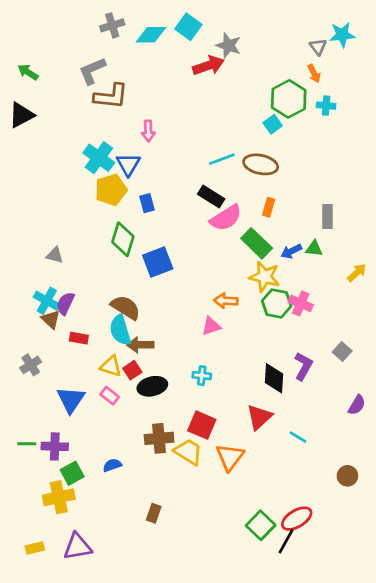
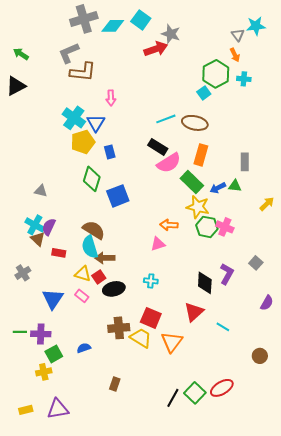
gray cross: (112, 25) -> (84, 19), size x1.5
orange rectangle: (269, 207) -> (201, 155), size x1.5
yellow cross: (59, 497) -> (44, 372), size x0.7
black line: (286, 541) -> (173, 398), moved

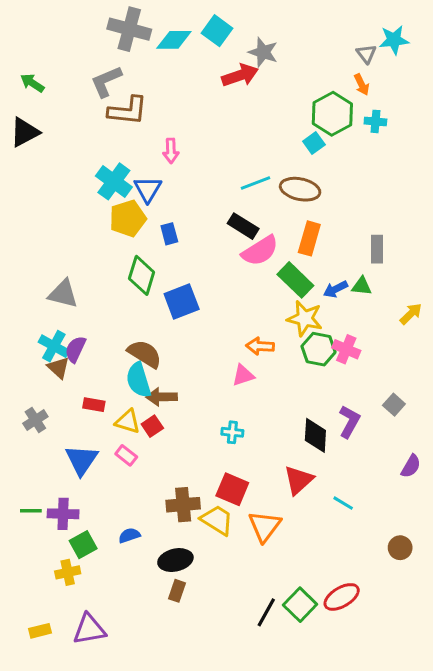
gray cross: (84, 19) -> (129, 29), turned 32
gray triangle: (41, 191) -> (63, 294), size x1.5
red rectangle: (59, 253) -> (94, 405), moved
black ellipse: (114, 289) -> (175, 560), moved

